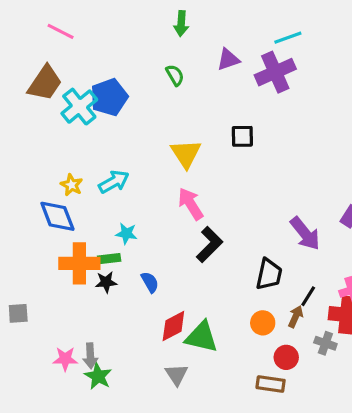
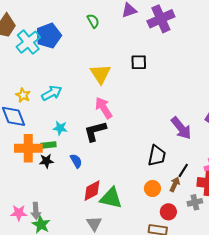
black L-shape: (209, 244) -> (95, 131), moved, turned -150
gray cross: (325, 343) -> (195, 202), turned -32

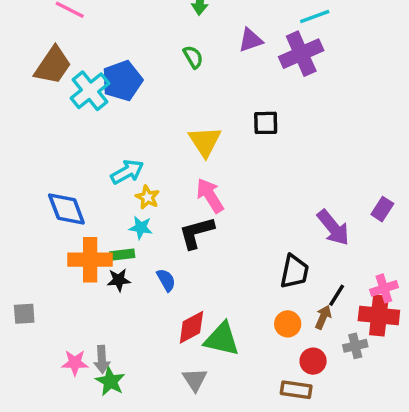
yellow star: (23, 95) -> (147, 197), moved

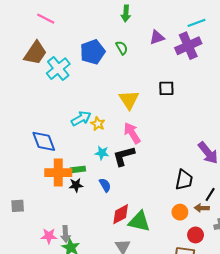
blue pentagon: (122, 81) -> (93, 52), moved
yellow star: (147, 197) -> (98, 124), moved
cyan star: (141, 228) -> (102, 153), moved
brown arrow: (323, 317) -> (202, 208), turned -112

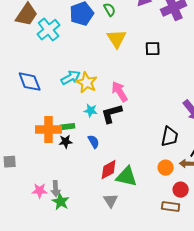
yellow triangle: (129, 100) -> (117, 39), moved
yellow star: (98, 124) -> (87, 83), size x1.5
blue diamond: (44, 141) -> (30, 82), moved

